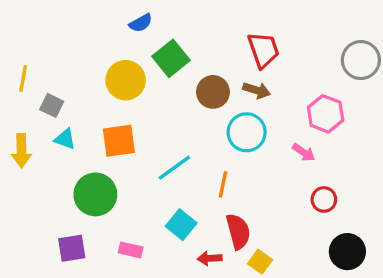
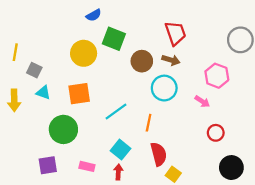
green square: (171, 58) -> (114, 39), turned -30
red arrow: (210, 258) -> (118, 172), moved, turned 96

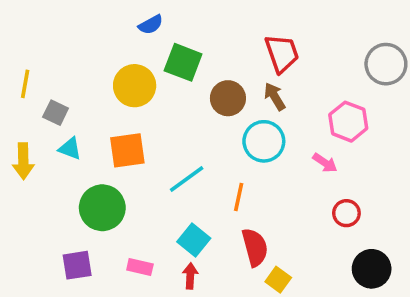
brown arrow: (171, 60) -> (275, 96), turned -138

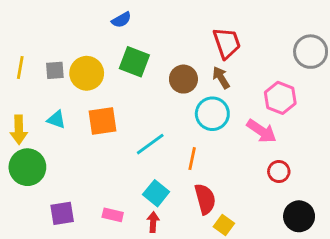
green square: (183, 62) -> (134, 62), moved
yellow circle: (135, 86) -> (87, 73), moved
gray square: (56, 113) -> (55, 70), moved, turned -30
pink arrow: (325, 163) -> (261, 131), size x1.5
green circle: (102, 208) -> (27, 167), moved

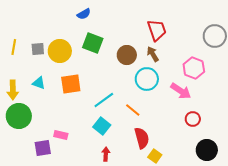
orange line: (192, 159) -> (133, 110), turned -63
cyan square: (156, 193) -> (102, 126), moved
pink rectangle: (113, 215) -> (61, 135), moved

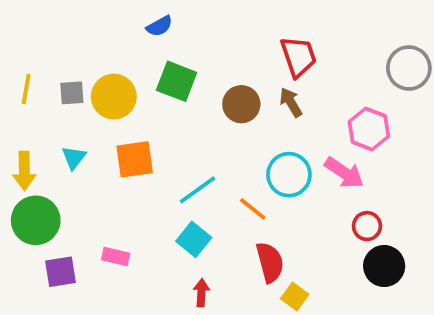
cyan circle: (147, 79) -> (289, 175), moved
cyan triangle: (39, 83) -> (74, 158), turned 48
purple square: (43, 148) -> (60, 272), moved
black circle: (207, 150) -> (384, 266), moved

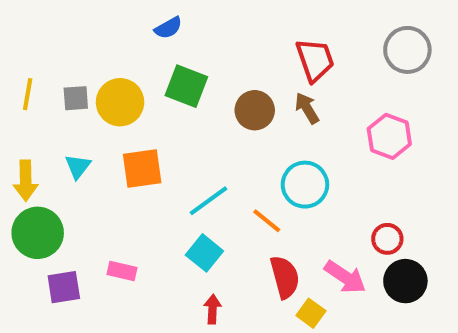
gray circle: (409, 68) -> (407, 50), moved
pink arrow: (344, 173) -> (345, 277), moved

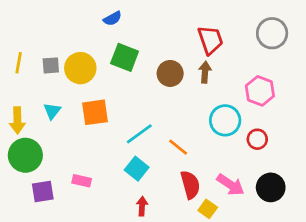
brown arrow: (307, 108) -> (205, 72), turned 35
cyan circle: (305, 185) -> (225, 120), moved
red circle: (387, 239) -> (257, 139), moved

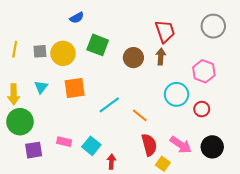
blue semicircle: (112, 18) -> (77, 18), moved
cyan square: (137, 169) -> (91, 146), moved

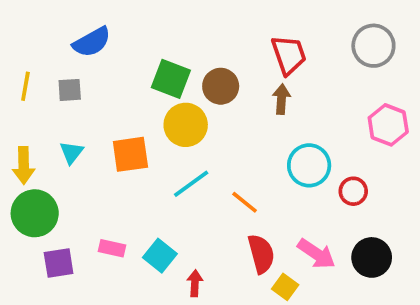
blue semicircle: (77, 18) -> (92, 42), moved, size x1.5
yellow circle: (63, 53) -> (186, 125), moved
brown circle: (133, 58) -> (221, 86), moved
pink hexagon: (204, 71) -> (388, 125), moved

